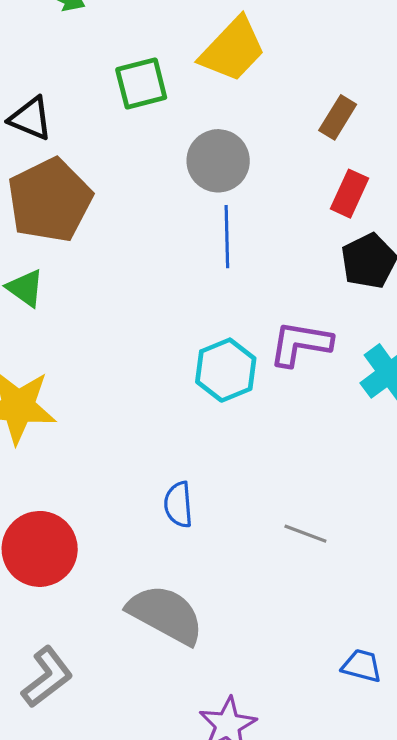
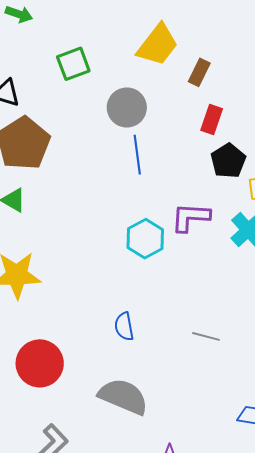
yellow trapezoid: (233, 50) -> (158, 45), moved

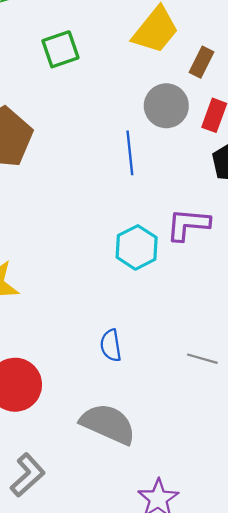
gray circle: (127, 107) -> (166, 106), moved

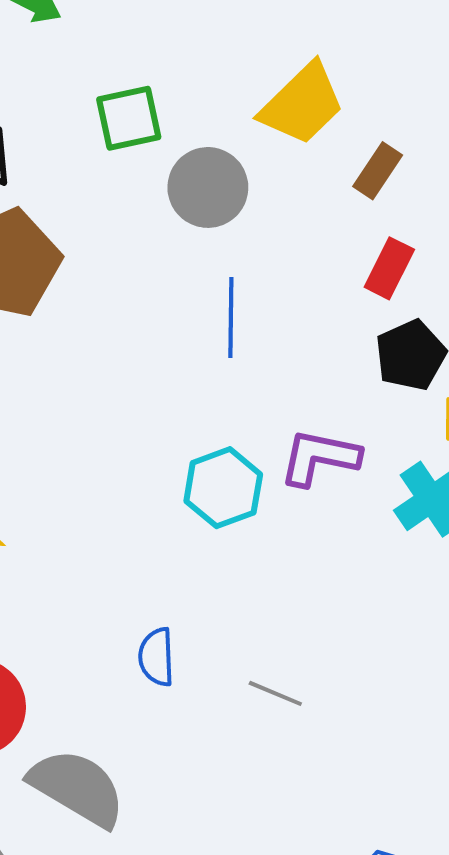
gray circle: (166, 106) -> (208, 187), moved
gray line: (202, 359) -> (275, 693), moved
gray semicircle: (108, 424) -> (77, 788), moved

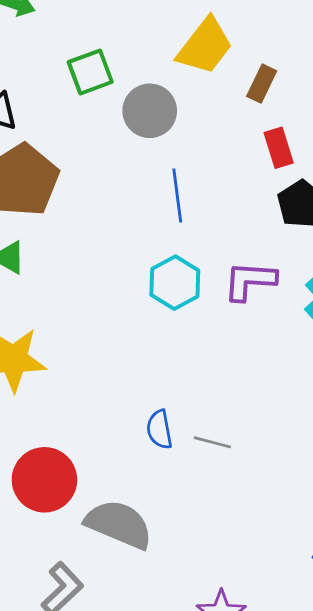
red rectangle: (389, 268) -> (279, 148), turned -36
cyan hexagon: (223, 488) -> (175, 283), moved
gray line: (275, 693) -> (212, 442), moved

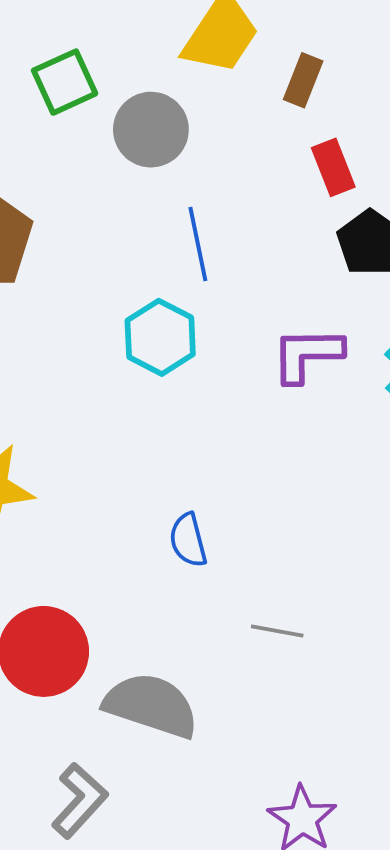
cyan hexagon: (175, 283) -> (160, 337), moved
blue semicircle: (159, 429) -> (188, 540), moved
gray line: (212, 442) -> (277, 631), moved

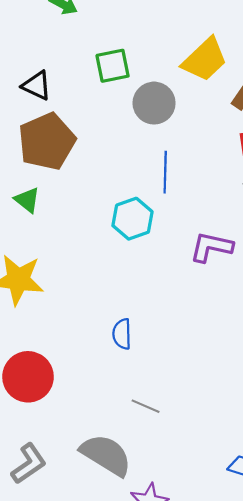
gray line: (277, 631) -> (146, 406), moved
gray semicircle: (151, 705) -> (106, 455), moved

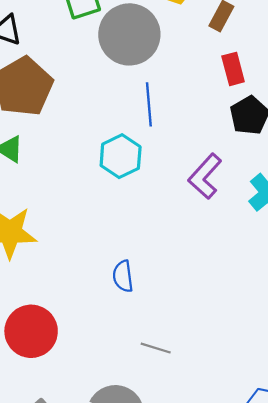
gray circle: (154, 103) -> (129, 34), size x1.4
purple L-shape: (211, 247) -> (205, 176), turned -54

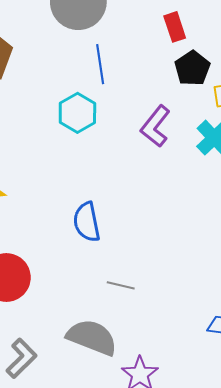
blue semicircle: (123, 276) -> (87, 222), size x1.4

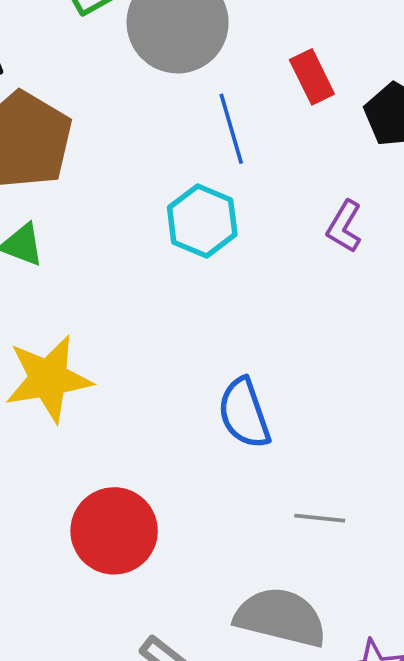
red rectangle: (175, 27) -> (312, 77), moved
purple L-shape: (155, 126) -> (344, 226), size x0.7

